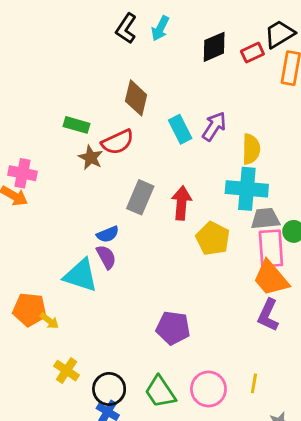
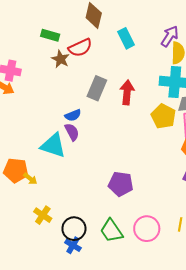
purple arrow: (214, 126) -> (170, 36), moved
yellow pentagon: (213, 239) -> (163, 116), moved

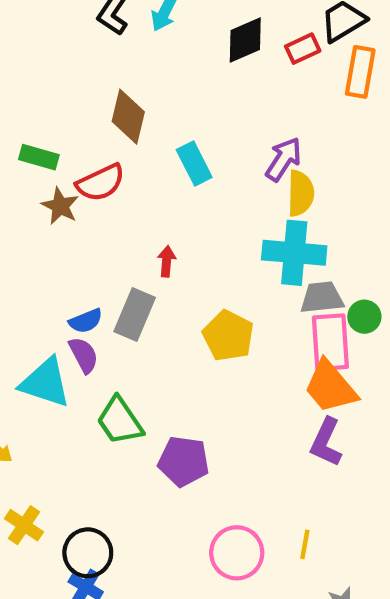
gray rectangle: (97, 88) -> (135, 315), moved
red arrow: (127, 92) -> (167, 261), moved, size x0.6
yellow pentagon: (163, 116) -> (228, 336), moved
green trapezoid: (111, 231) -> (120, 421), moved

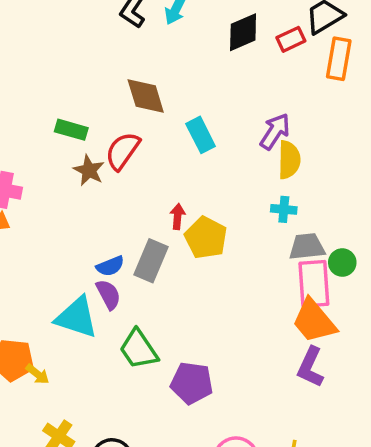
brown diamond: (128, 117) -> (146, 96), turned -30
red semicircle: (101, 183) -> (123, 151), turned 150
cyan cross: (294, 253) -> (284, 209), size x0.5
yellow pentagon: (228, 336) -> (206, 238), moved

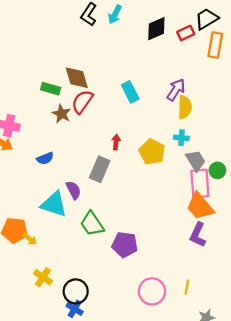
brown diamond: (146, 96) -> (77, 78), moved
yellow pentagon: (206, 238) -> (152, 152), moved
gray trapezoid: (307, 247) -> (196, 161), turned 65
blue semicircle: (110, 266) -> (45, 158), moved

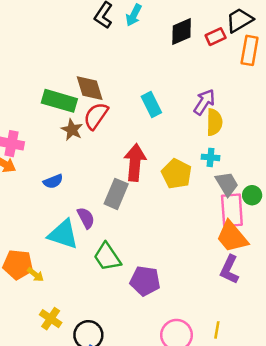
green rectangle: (51, 89) -> (59, 101), size x1.5
red arrow: (116, 142) -> (135, 162), size x2.0

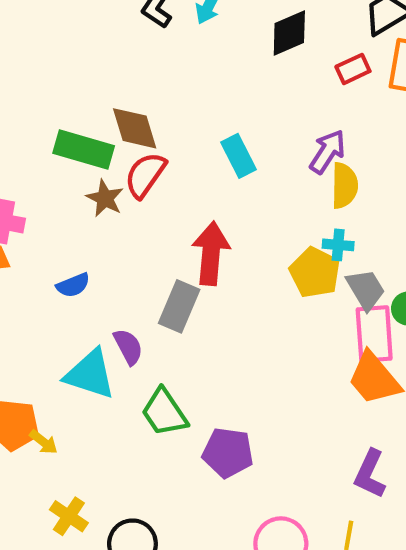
red rectangle: (216, 37) -> (353, 69), moved
yellow pentagon: (177, 174) -> (315, 272), moved
purple L-shape: (229, 270) -> (370, 474), moved

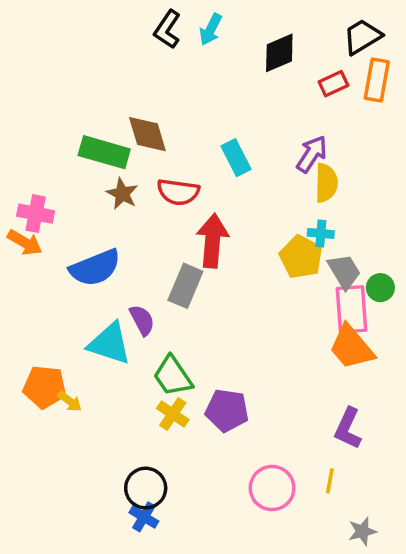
red semicircle: (145, 175) -> (178, 192), moved, turned -117
blue semicircle: (73, 285) -> (95, 268), size x1.8
yellow cross: (69, 516) -> (173, 414), moved

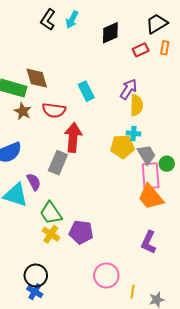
orange rectangle: (377, 80) -> (165, 48), size x0.6
yellow pentagon: (301, 257) -> (122, 147), turned -30
yellow line: (330, 481) -> (132, 292), moved

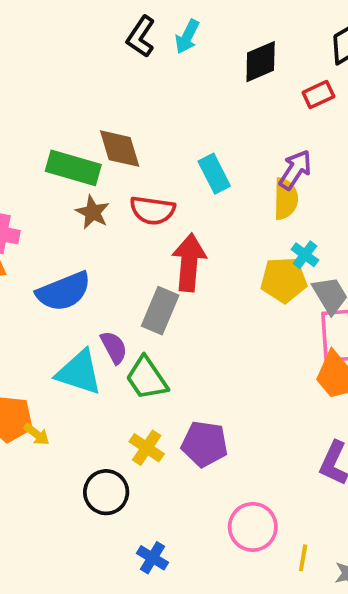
yellow semicircle: (137, 105) -> (286, 199), moved
cyan cross: (133, 133) -> (305, 255), turned 32
green trapezoid: (51, 213) -> (147, 378), moved
black circle: (36, 275) -> (106, 492), moved
blue cross: (35, 292) -> (152, 558), moved

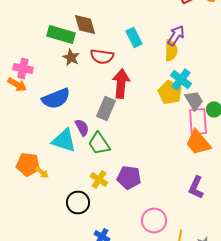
cyan cross: (305, 255) -> (181, 80), size x1.5
yellow pentagon: (284, 280) -> (170, 92), turned 30

